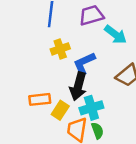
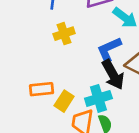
blue L-shape: (84, 63) -> (109, 49), moved
black arrow: (78, 86) -> (113, 75), moved, turned -44

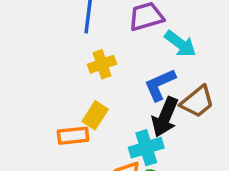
black arrow: (113, 75) -> (165, 117), turned 52
yellow rectangle: (64, 101) -> (95, 115), moved

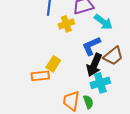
yellow cross: (102, 64) -> (66, 24), moved
cyan cross: (146, 148) -> (100, 83), moved

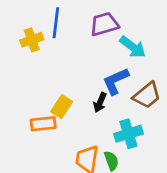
yellow cross: (66, 24) -> (32, 40), moved
black arrow: (94, 65) -> (100, 102), moved, size x0.6

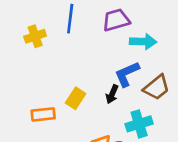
yellow cross: (32, 40) -> (35, 36), moved
cyan arrow: (133, 47) -> (143, 42), turned -35
orange rectangle: (43, 124) -> (43, 114), moved

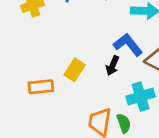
blue L-shape: (127, 74) -> (128, 45), turned 76

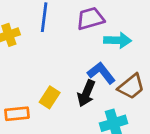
black arrow: (113, 66) -> (86, 93), size x1.4

